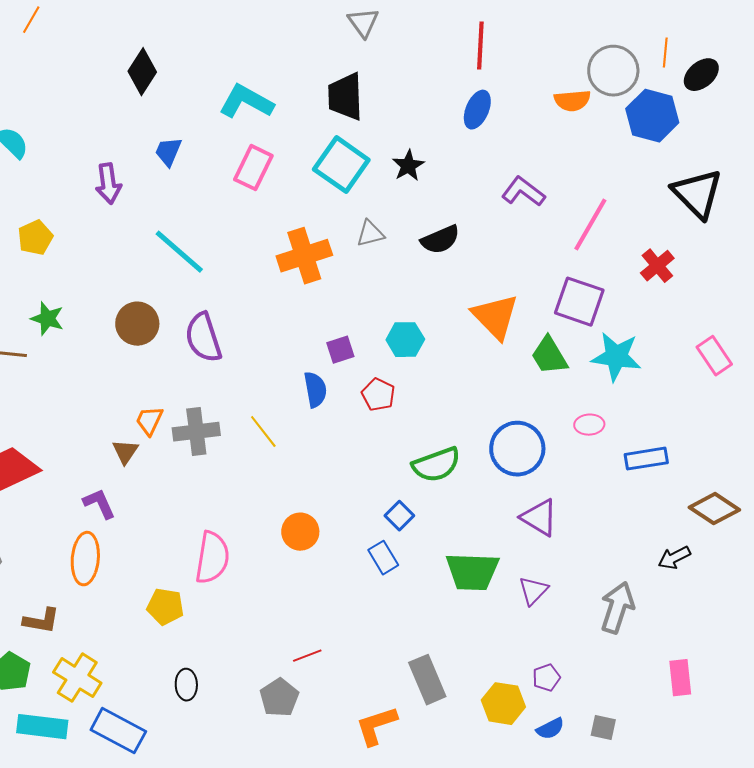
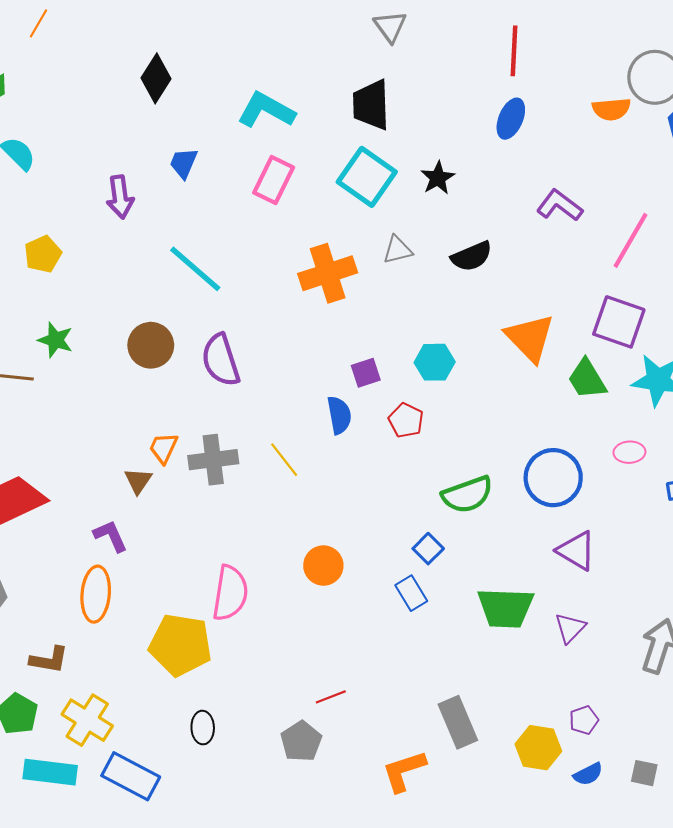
yellow pentagon: (165, 607) -> (180, 645), size x1.6

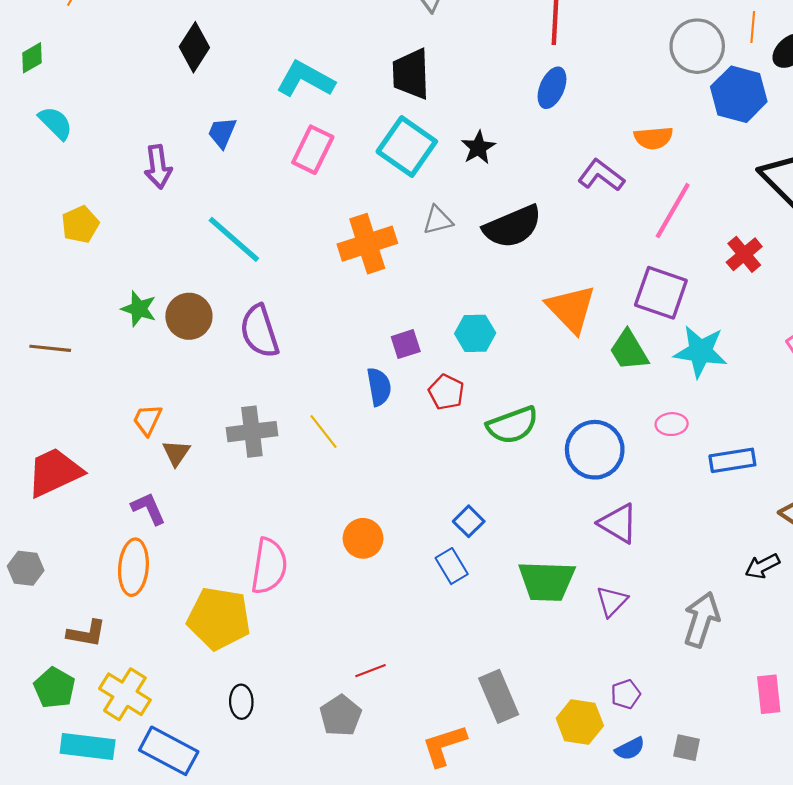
orange semicircle: (611, 109) -> (653, 138), moved
black semicircle: (472, 256) -> (512, 227), size x1.4
green star: (55, 340) -> (139, 309), moved
orange trapezoid: (163, 448) -> (147, 420), moved
green semicircle: (467, 495) -> (512, 425), moved

